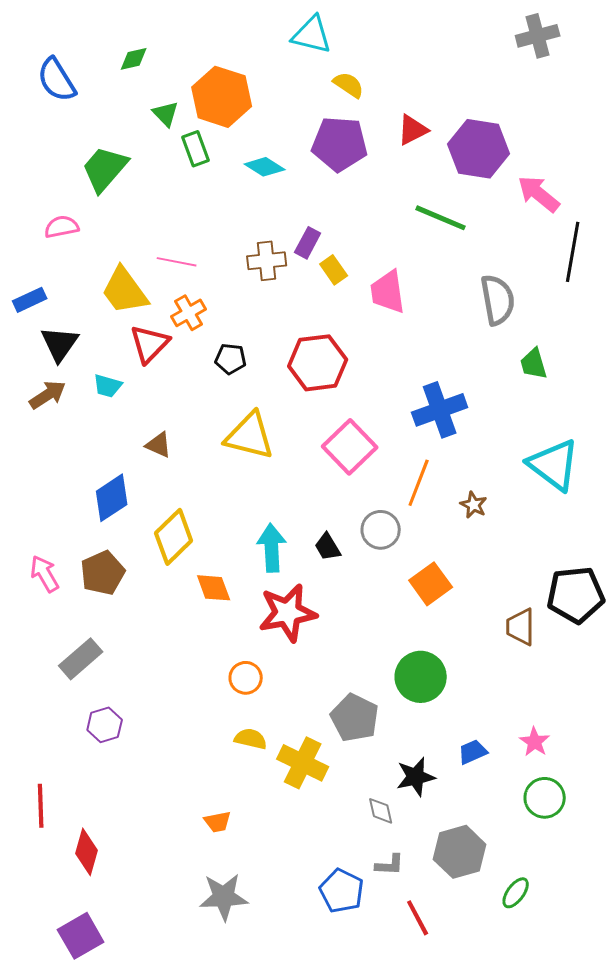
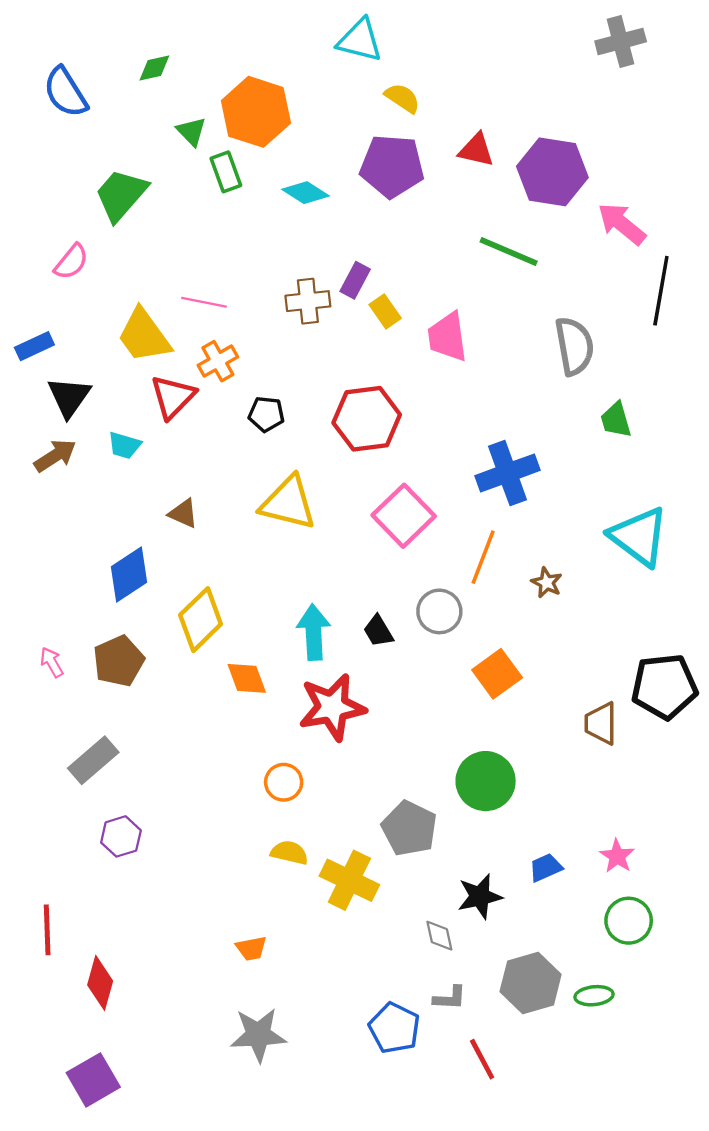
red triangle: (413, 130) -> (476, 150), turned 40
pink semicircle: (62, 227) -> (71, 262), turned 140
pink arrow: (45, 574) -> (52, 662), size x0.7
green ellipse: (516, 893) -> (594, 996), moved, turned 48

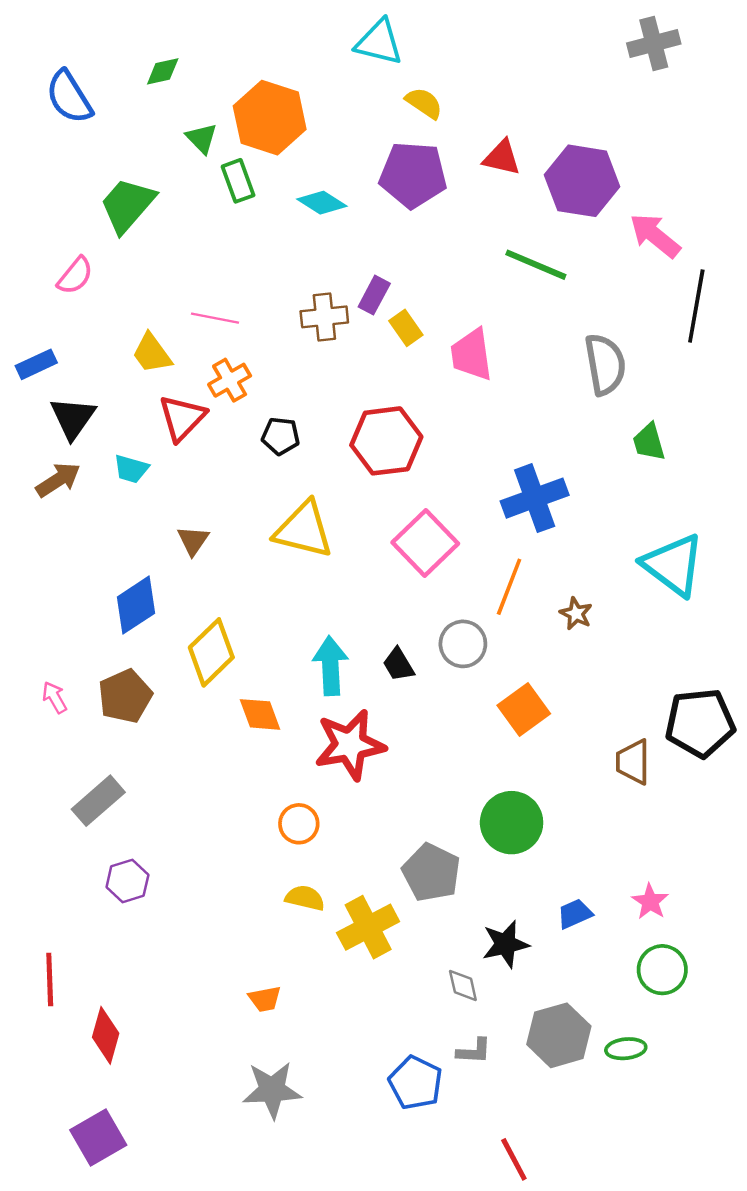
yellow trapezoid: (144, 336) -> (152, 353), size x0.7
brown triangle: (183, 513) -> (193, 541), turned 40
yellow cross: (349, 880) -> (368, 927), turned 36
red line: (482, 1059) -> (514, 1159), moved

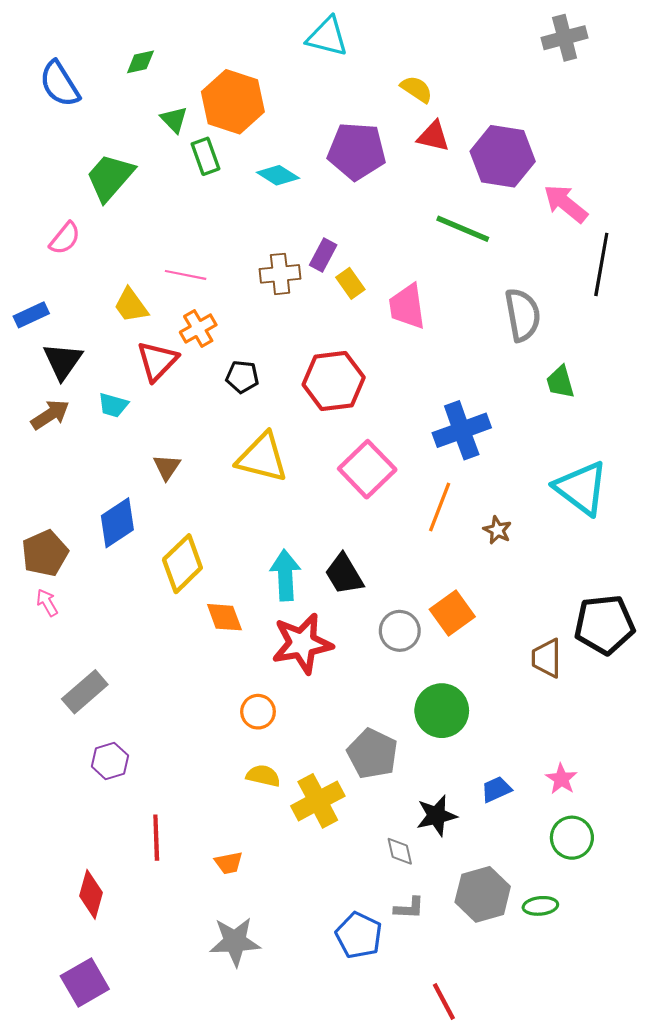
yellow semicircle: (424, 103) -> (417, 89), moved
gray circle: (463, 644) -> (400, 631), moved
black trapezoid: (399, 665) -> (344, 574), size x1.4
brown pentagon: (125, 696) -> (45, 553), moved
red line: (50, 979) -> (156, 838), moved

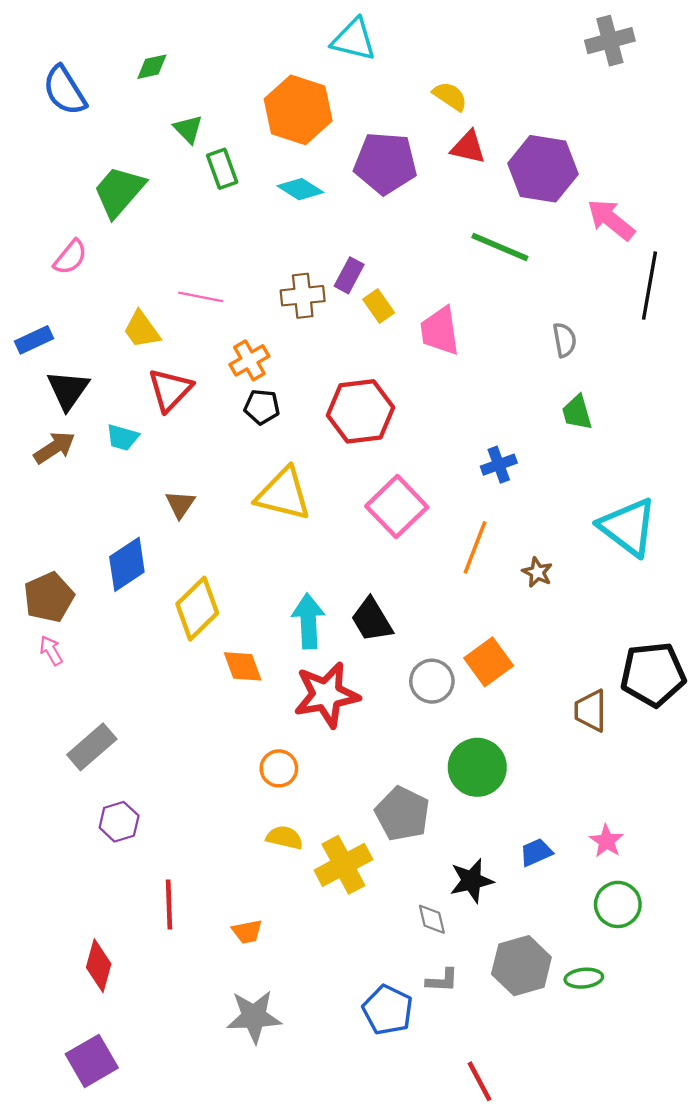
orange hexagon: (233, 102) -> (298, 110), moved
gray semicircle: (523, 315) -> (565, 340), size x0.6
orange cross: (198, 329) -> (249, 360), moved
green trapezoid: (560, 382) -> (577, 412), moved
blue cross: (462, 430) -> (499, 465), size x0.6

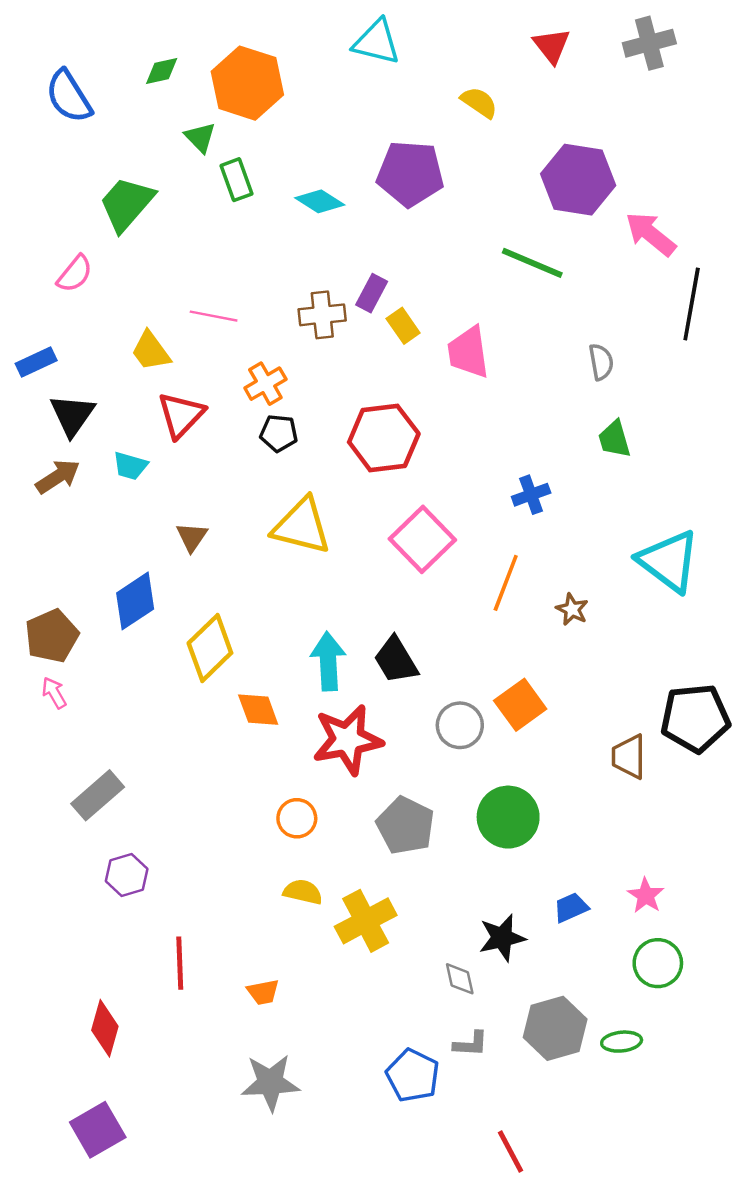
orange hexagon: (298, 110) -> (247, 83), moved
red triangle: (468, 147) -> (552, 46), moved, turned 39
gray pentagon: (402, 814) -> (405, 825), moved

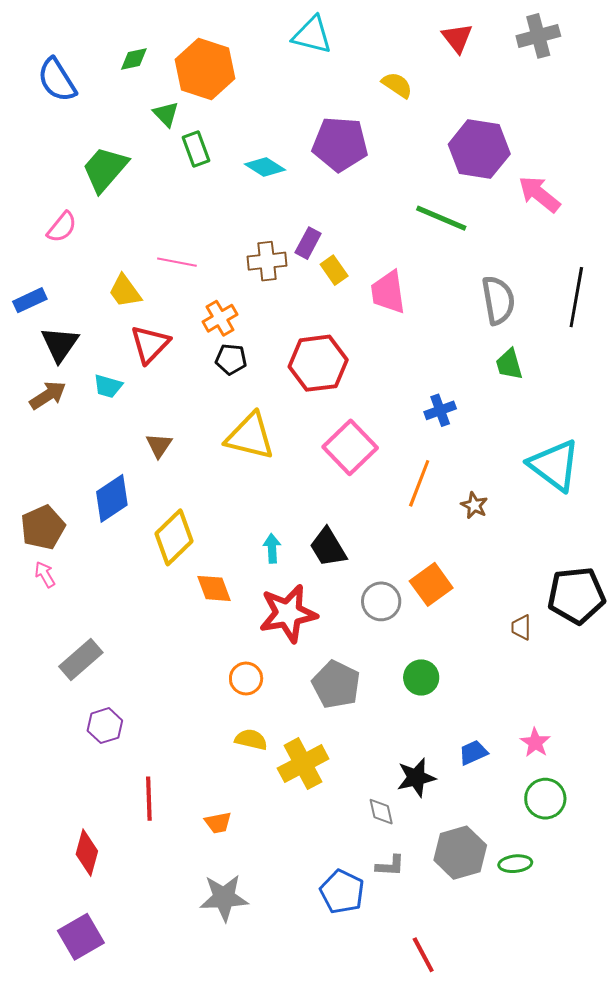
black line: (692, 304) -> (576, 297), moved
gray semicircle: (601, 362) -> (498, 300), size x1.6
cyan arrow: (328, 661) -> (272, 548), size x0.6
brown trapezoid: (629, 757) -> (521, 627), size x0.7
green circle: (508, 817) -> (421, 677), size x0.7

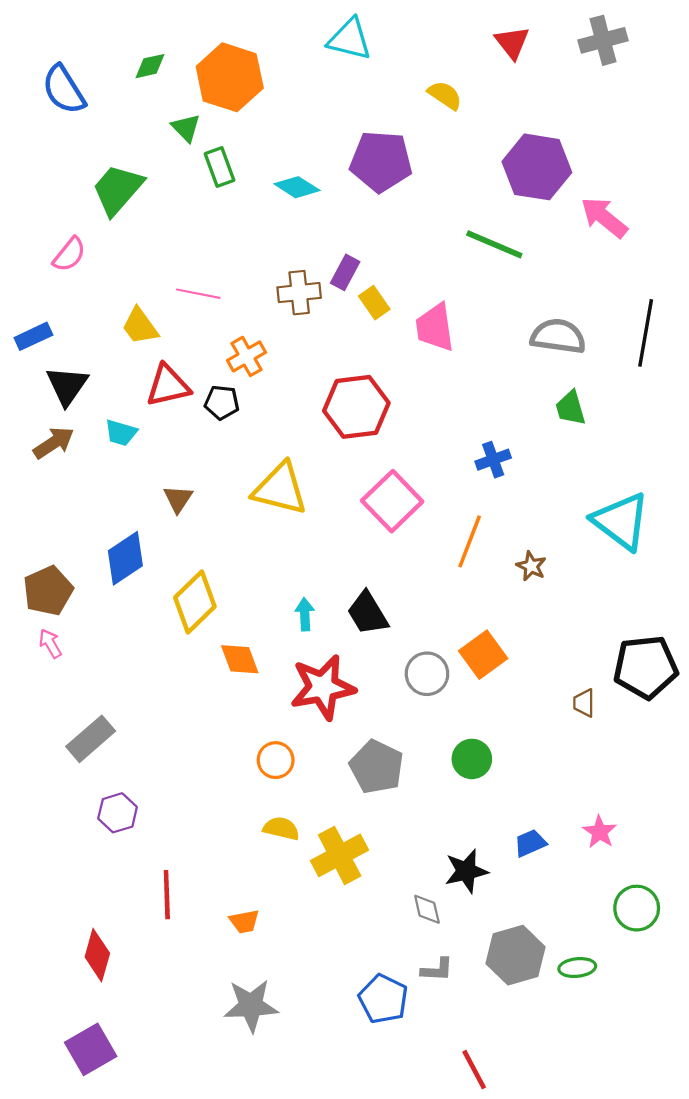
gray semicircle: (498, 300) -> (558, 336), turned -72
red triangle: (150, 344) -> (168, 386), turned 33
black pentagon: (231, 359) -> (222, 402), moved
green circle: (545, 799) -> (637, 908), moved

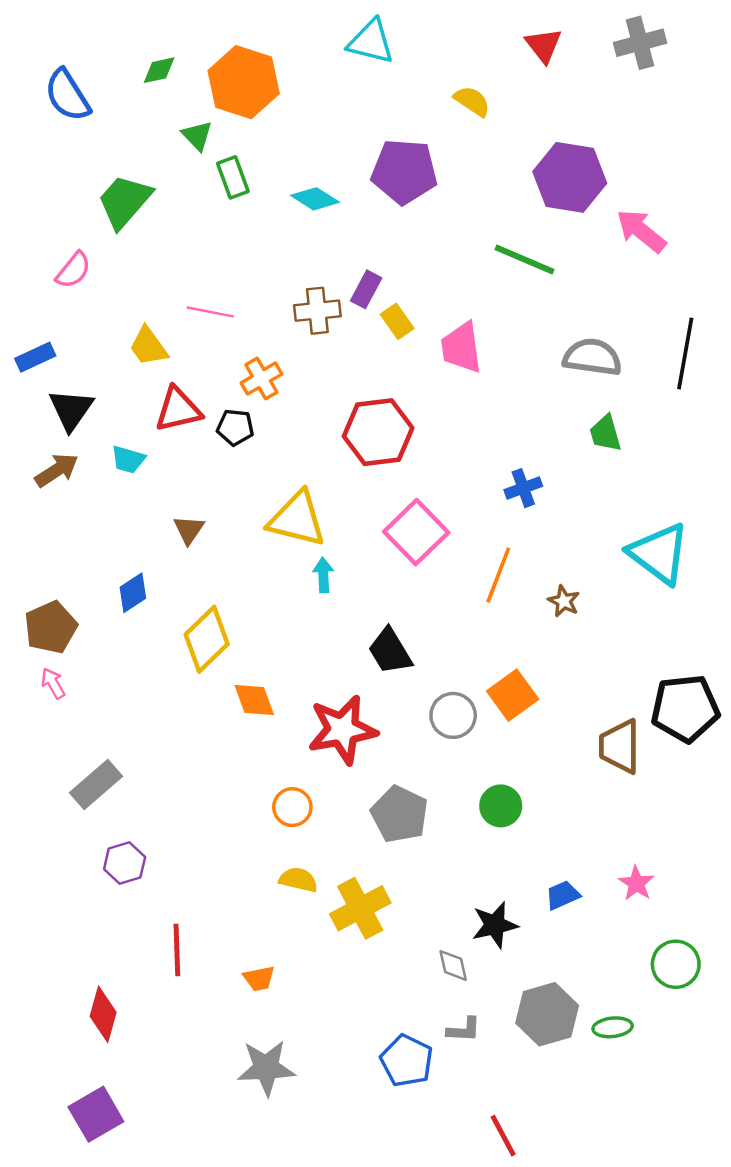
blue diamond: (125, 558) -> (133, 593), size x0.7
cyan arrow: (305, 614) -> (323, 575), moved
brown trapezoid: (584, 703) -> (620, 746), size x1.8

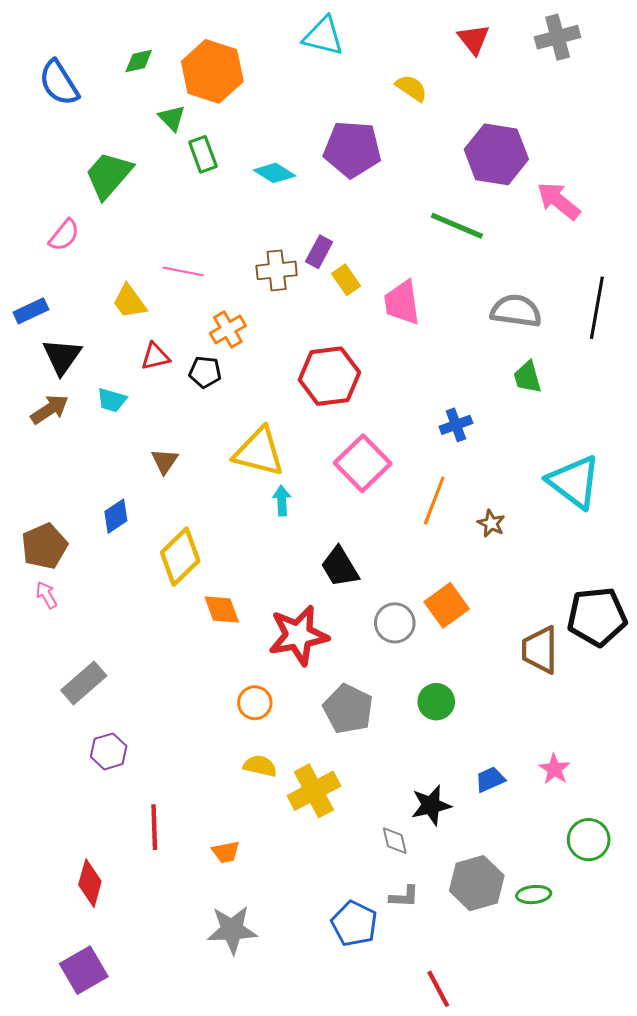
red triangle: (178, 409) -> (155, 356), size x0.7

